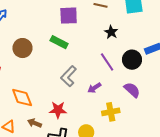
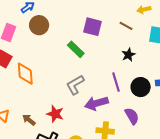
brown circle: (22, 48) -> (39, 25), moved
purple arrow: (94, 88) -> (96, 103), size x1.6
orange diamond: (22, 98) -> (25, 74), moved

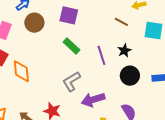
purple square: (92, 27) -> (69, 15), moved
purple line: (116, 82) -> (101, 55), moved
black circle: (141, 87) -> (130, 76), moved

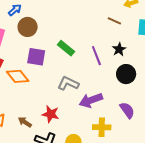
purple square: (69, 15) -> (36, 57), moved
orange diamond: (21, 71) -> (18, 76), turned -30
gray L-shape: (71, 81) -> (68, 83), turned 60

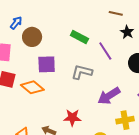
green rectangle: (66, 48) -> (79, 37), moved
black star: (119, 49) -> (127, 32), moved
gray L-shape: (68, 83) -> (82, 72), moved

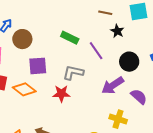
purple arrow: (109, 96) -> (113, 85), moved
red star: (72, 118) -> (61, 94), moved
yellow cross: (125, 120) -> (118, 119), turned 30

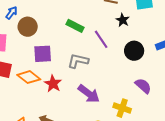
purple arrow: (113, 85) -> (89, 94), moved, turned -110
red star: (61, 94) -> (53, 84), moved, turned 30

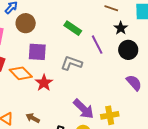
black circle: (134, 51) -> (128, 50), moved
purple semicircle: (143, 86) -> (134, 83), moved
purple arrow: (89, 94) -> (84, 109), moved
yellow cross: (122, 108) -> (110, 115), turned -36

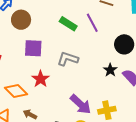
black star: (121, 28) -> (110, 70), moved
purple line: (97, 45) -> (92, 23), moved
orange diamond: (21, 73) -> (16, 91), moved

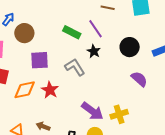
gray L-shape: (68, 59) -> (75, 67), turned 45
black star: (110, 70) -> (94, 51), moved
orange diamond: (16, 91) -> (25, 90), moved, turned -50

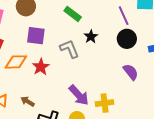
purple line: (96, 29) -> (124, 16), moved

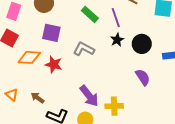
purple line: (124, 16) -> (116, 18), moved
black star: (91, 37) -> (117, 40), moved
gray L-shape: (69, 49) -> (84, 49), turned -45
red star: (41, 67) -> (54, 64), turned -30

